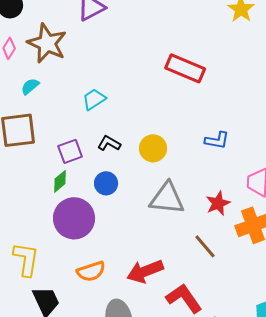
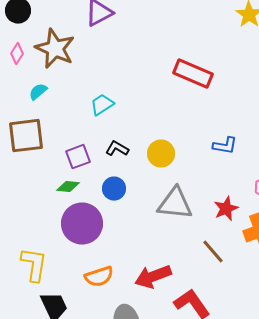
green diamond: (60, 181) -> (68, 187), turned 45

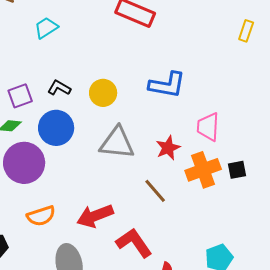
cyan trapezoid: (102, 105) -> (46, 28), moved
blue L-shape: (225, 146) -> (167, 85), size x1.5
blue circle: (114, 189) -> (56, 128), size x1.5

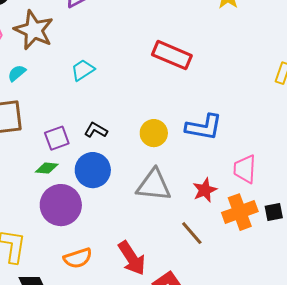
yellow circle: (103, 93) -> (154, 133), moved
red arrow: (95, 216) -> (132, 258), turned -102

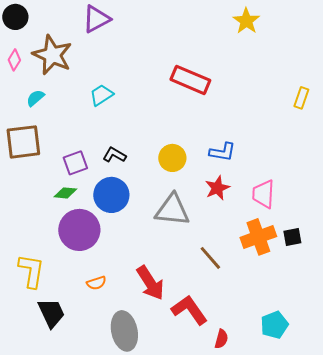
blue L-shape: (204, 127) -> (222, 152), size x0.7
red star: (205, 190) -> (217, 188), moved
orange semicircle: (78, 258) -> (96, 283), size x0.7

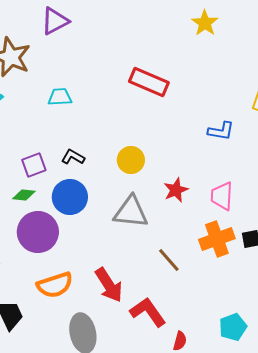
cyan trapezoid: (101, 95) -> (60, 97), turned 30
blue L-shape: (222, 152) -> (221, 131), moved
orange semicircle: (96, 283) -> (55, 285), size x1.8

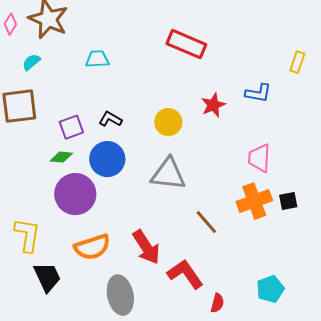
red star: (176, 190) -> (213, 105), moved

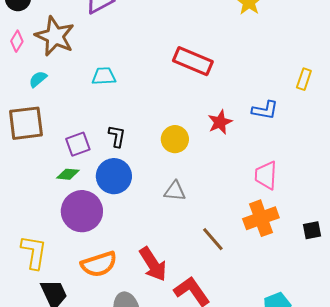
black L-shape: (110, 119) -> (117, 136), turned 70
gray triangle: (168, 174) -> (175, 191), size x0.6
black square: (288, 201) -> (312, 230), moved

